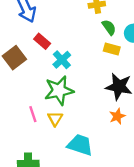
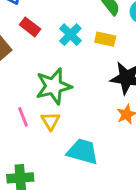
yellow rectangle: (112, 49) -> (105, 39), moved
cyan cross: (62, 60) -> (70, 35), moved

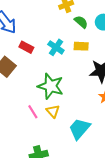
green star: (54, 86) -> (51, 86), turned -30
cyan trapezoid: (83, 152) -> (79, 129), turned -55

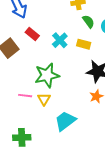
green star: (51, 86) -> (47, 75), turned 30
pink line: (33, 112) -> (25, 96), turned -64

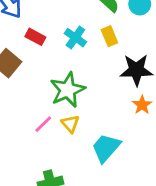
yellow rectangle: (84, 44) -> (109, 36), turned 64
pink line: (25, 96) -> (43, 124), turned -40

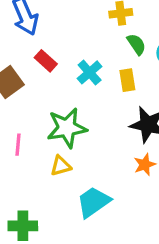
pink line: (43, 124) -> (18, 145), moved, turned -54
yellow triangle: (70, 124) -> (61, 166), turned 42

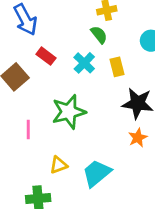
green semicircle: (136, 44) -> (99, 35), moved
yellow triangle: (61, 166) -> (58, 165), moved

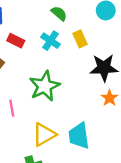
yellow triangle: (58, 165) -> (44, 135), size x1.5
cyan trapezoid: (97, 173) -> (79, 136), turned -48

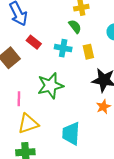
cyan cross: (51, 41) -> (63, 48), turned -35
yellow triangle: (44, 135) -> (28, 124), moved

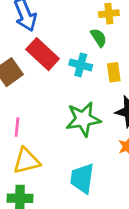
red rectangle: (34, 42) -> (43, 54), size x1.6
green star: (50, 86) -> (83, 119), moved

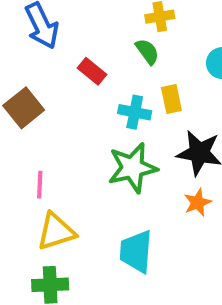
red rectangle: (43, 54) -> (92, 71), moved, size x0.6
cyan cross: (81, 65) -> (135, 112), moved

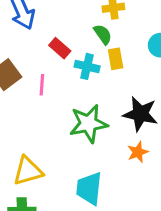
yellow rectangle: (171, 99) -> (116, 59), moved
cyan cross: (135, 112) -> (87, 66), moved
pink line: (40, 185) -> (42, 85), moved

